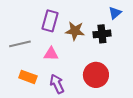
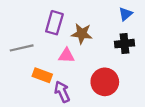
black cross: (102, 34) -> (124, 44), moved
pink triangle: (51, 54) -> (66, 56), moved
orange rectangle: (28, 77) -> (42, 75), moved

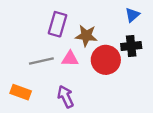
gray line: (22, 48) -> (41, 61), moved
orange rectangle: (42, 75) -> (21, 92), moved
red circle: (105, 82) -> (106, 60), moved

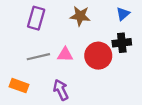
purple rectangle: (57, 24) -> (36, 18), moved
brown star: (86, 36) -> (80, 16), moved

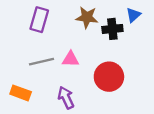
black cross: (122, 43) -> (112, 29), moved
red circle: (98, 56) -> (109, 77), moved

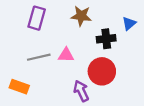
blue triangle: (133, 15) -> (129, 24), moved
black cross: (112, 29) -> (106, 39), moved
purple arrow: (66, 98) -> (81, 91), moved

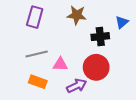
pink triangle: (66, 55) -> (60, 64), moved
orange rectangle: (19, 87) -> (38, 82), moved
purple arrow: (81, 91) -> (77, 86), turned 90

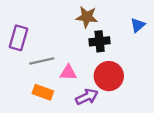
purple rectangle: (35, 17) -> (19, 38), moved
black cross: (100, 37) -> (100, 41), moved

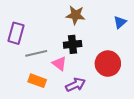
black cross: (100, 41) -> (73, 44), moved
pink triangle: (68, 73) -> (59, 64), turned 35
red circle: (109, 76) -> (108, 64), moved

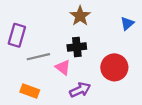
brown star: (76, 15) -> (80, 16), turned 30
orange rectangle: (37, 81) -> (30, 91), moved

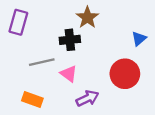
blue triangle: (127, 23) -> (139, 39), moved
purple rectangle: (17, 35) -> (18, 22), moved
black cross: (77, 47) -> (70, 40), moved

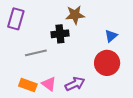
brown star: (87, 18) -> (75, 15), turned 30
blue triangle: (139, 39) -> (111, 36), moved
pink triangle: (69, 74) -> (49, 84), moved

